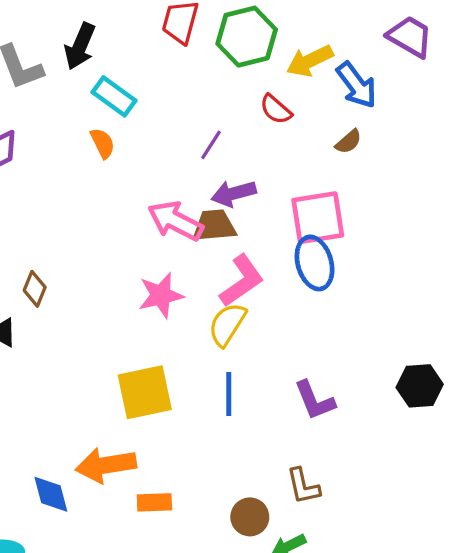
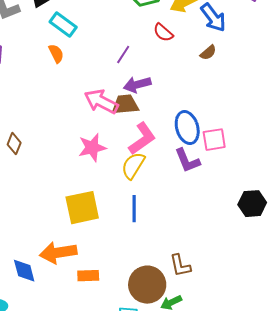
pink square: (318, 218) -> (214, 140), moved, size x0.7
purple L-shape: (315, 400) -> (187, 161), moved
brown circle: (250, 517) -> (147, 285), size x1.6

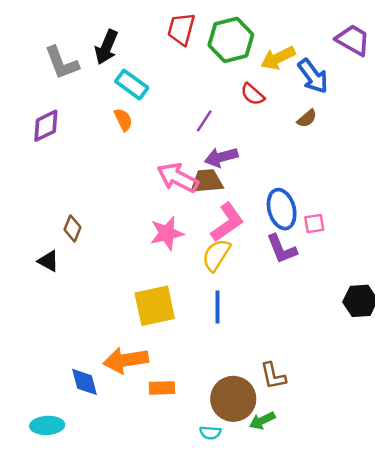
pink square: (214, 140) -> (314, 224), size x0.7

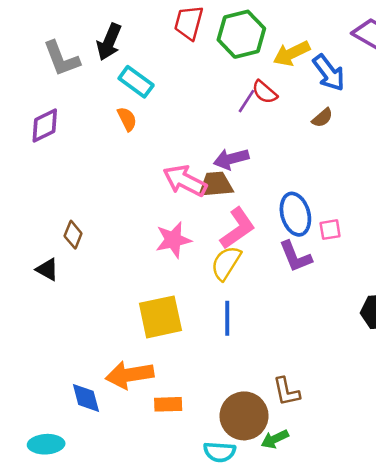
purple line: (204, 121) -> (247, 101), moved
cyan semicircle: (210, 433) -> (220, 452), size x1.4

